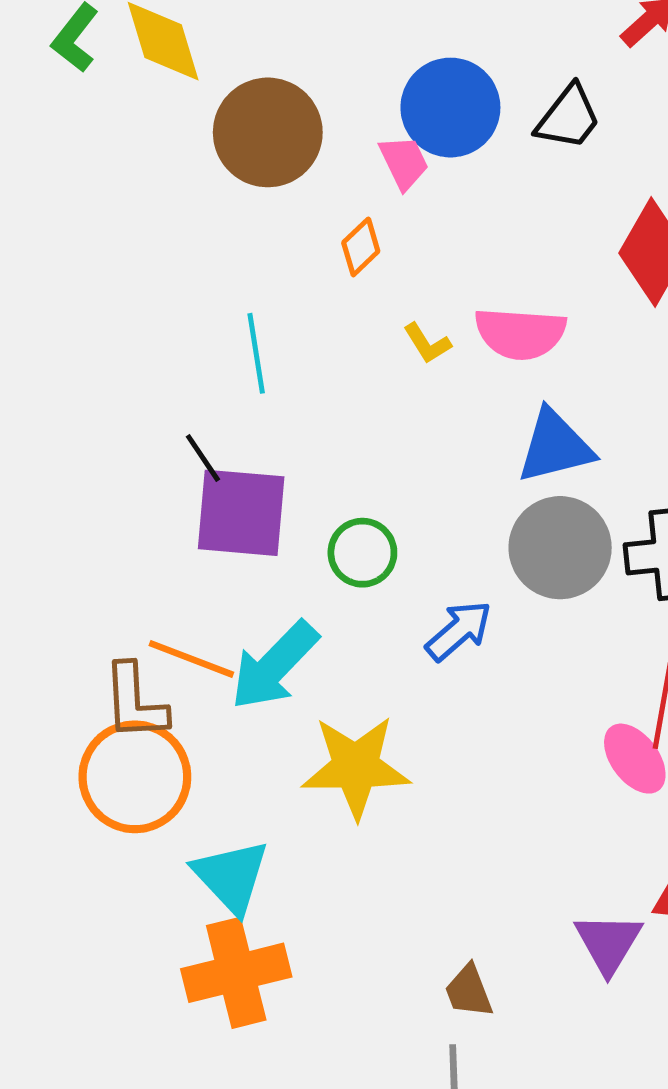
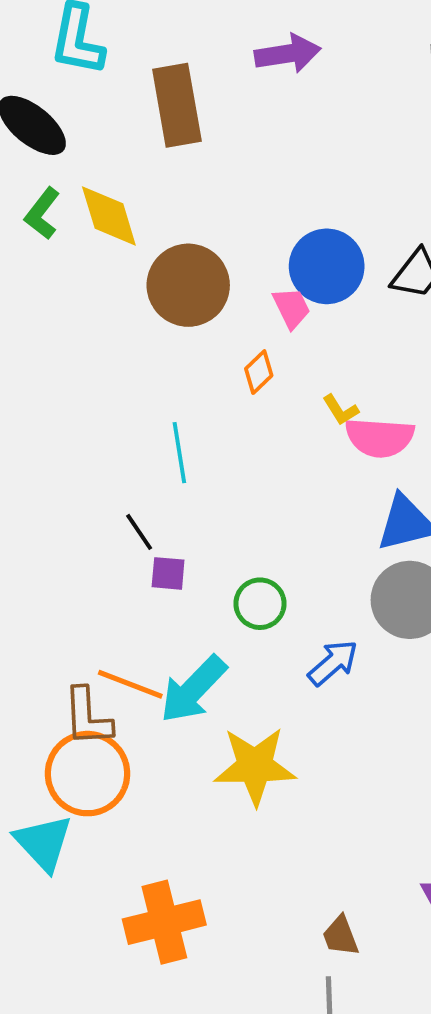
yellow L-shape: (427, 343) -> (341, 410), moved
purple square: (241, 513) -> (168, 573), size x0.5
cyan triangle: (231, 877) -> (43, 843), moved

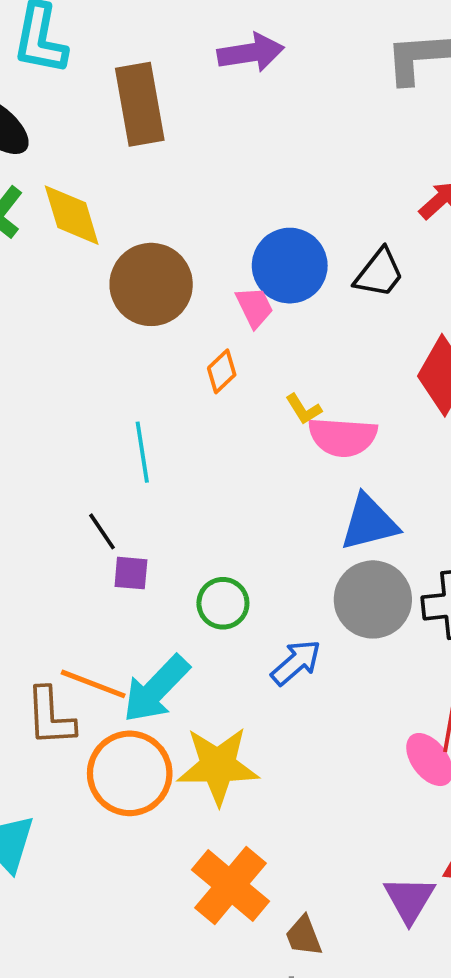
orange circle: (88, 774) -> (130, 773), moved
orange cross: (164, 922) -> (230, 886), moved, turned -36

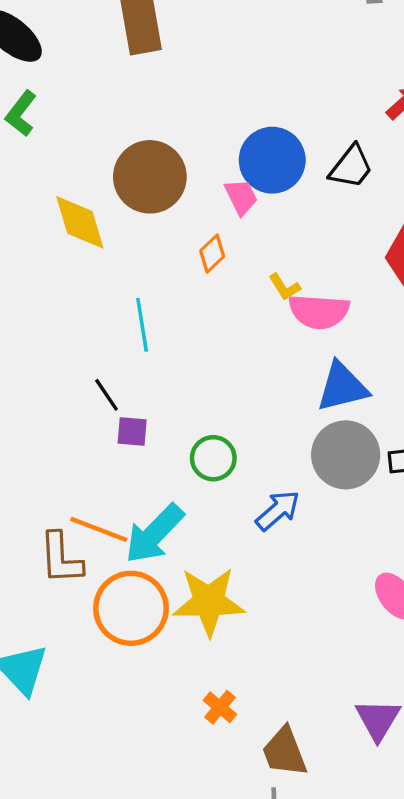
yellow diamond: (72, 215) -> (80, 222), moved
orange cross: (230, 886) -> (220, 707), size x0.5
brown trapezoid: (304, 936) -> (284, 752), size x1.4

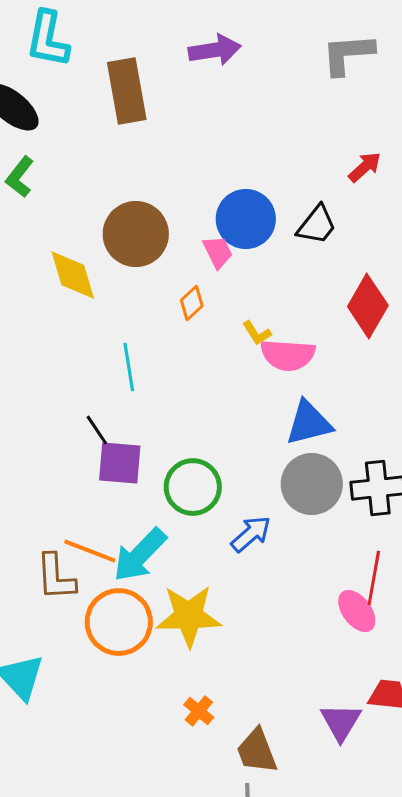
purple square: (132, 431) -> (120, 463), size x1.6
green circle: (213, 458) -> (193, 487), size x1.4

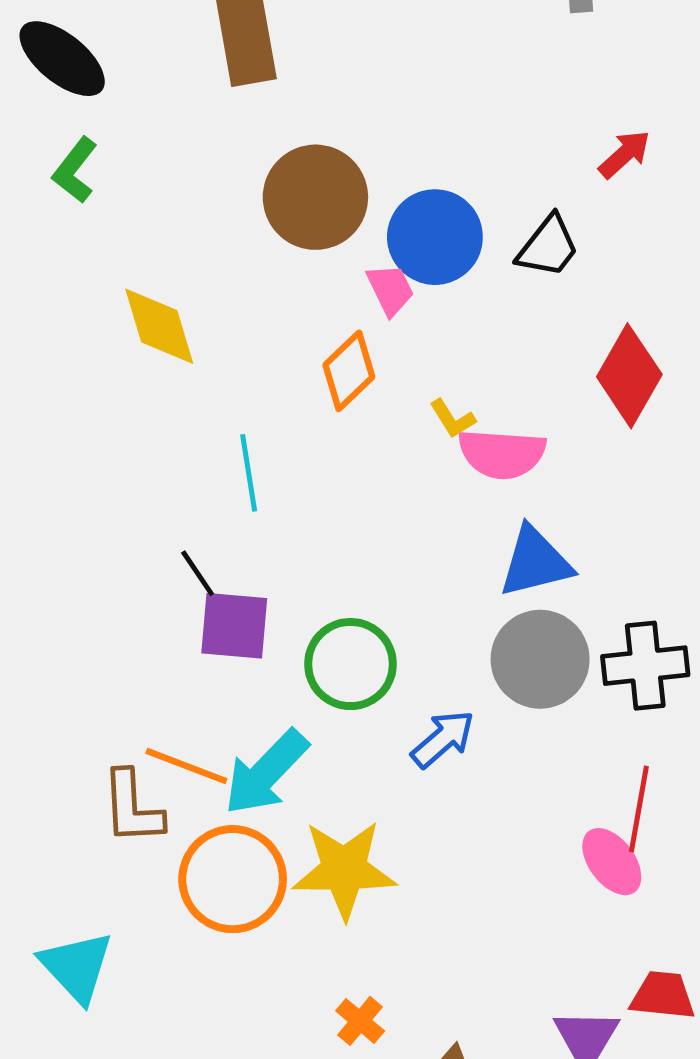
brown circle: (136, 234) -> (315, 197), moved
orange diamond: (192, 303) -> (349, 371), size x1.4

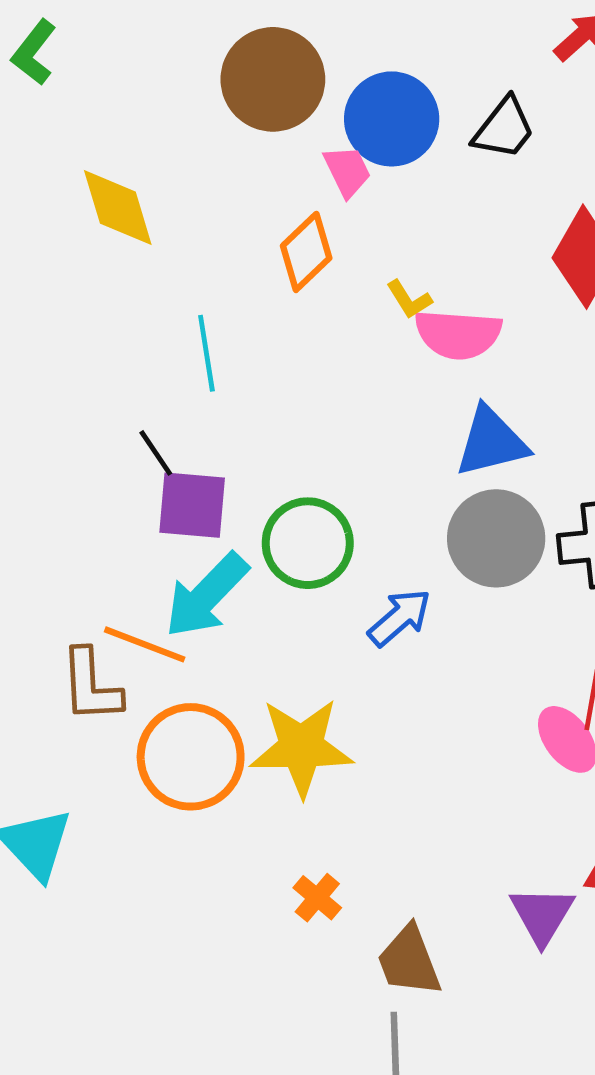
cyan arrow: (266, 772) -> (206, 595), moved

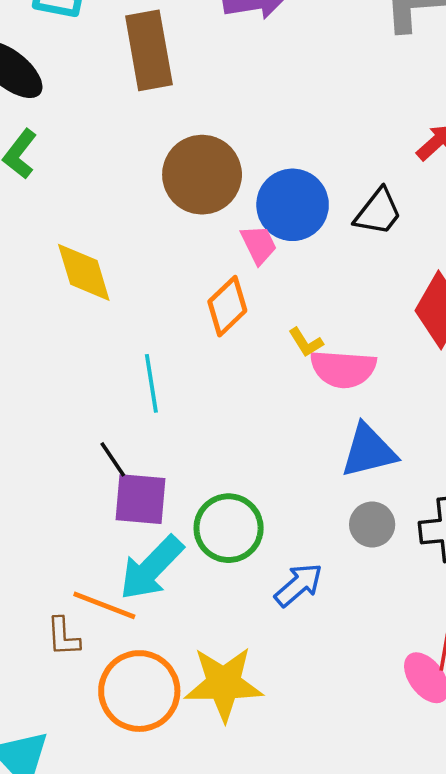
gray circle: (496, 538) -> (372, 525), size x0.6
brown L-shape: (91, 686) -> (63, 637), size x0.7

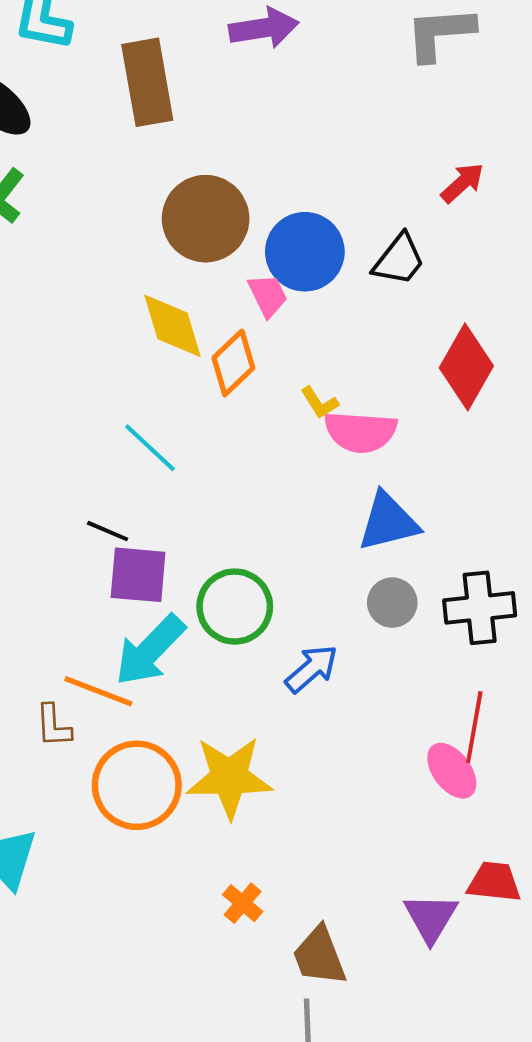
yellow diamond: (84, 272) -> (172, 326), moved
cyan line: (151, 383) -> (150, 448), turned -38
black line: (113, 459) -> (108, 531), turned -33

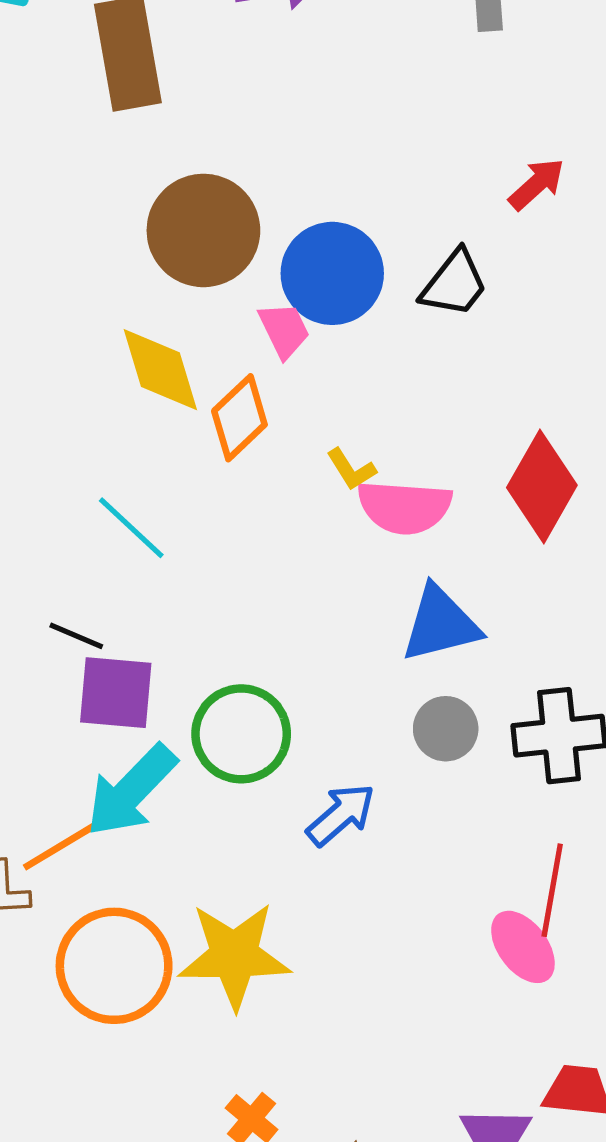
red diamond: (466, 367) -> (542, 486), moved
orange line: (98, 691) -> (64, 844), turned -52

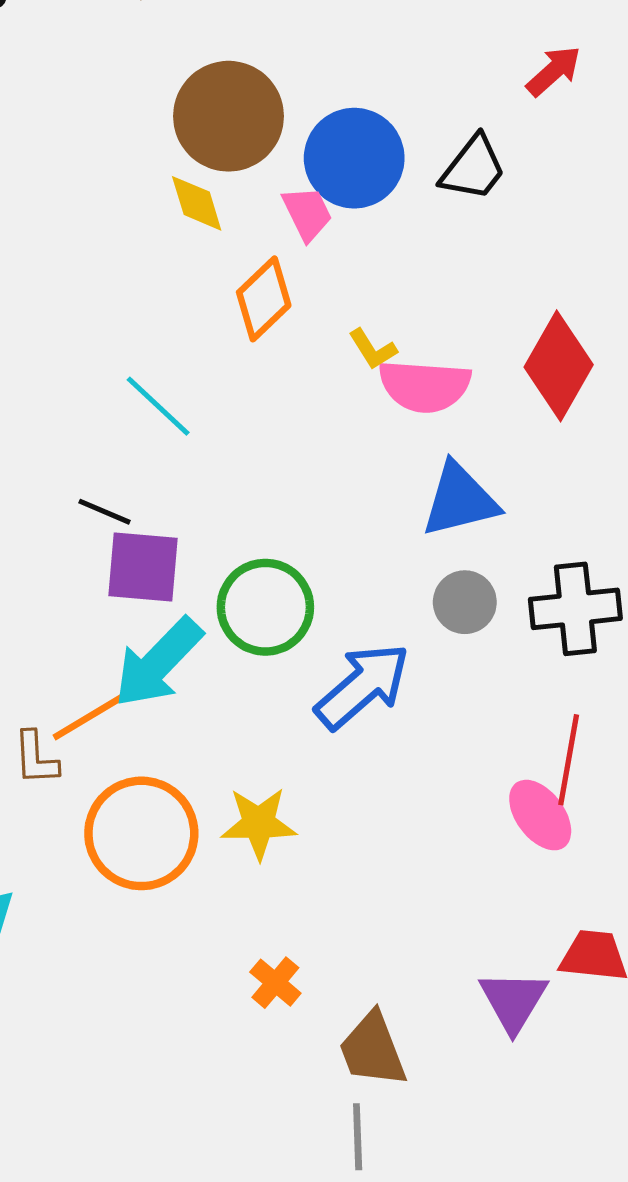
yellow diamond: (160, 370) -> (197, 203), moved, size x0.7
blue arrow: (341, 815) -> (363, 686), size x1.4
yellow star: (234, 956) -> (259, 823), size x0.7

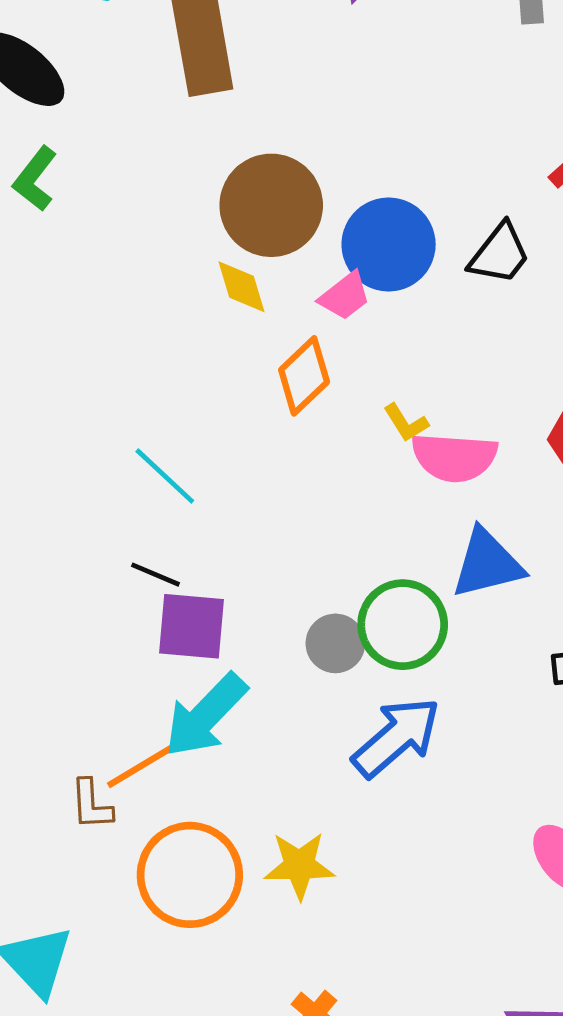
pink trapezoid: (307, 213) -> (345, 296), turned 78
cyan line: (158, 406) -> (165, 476), moved
gray circle: (465, 602) -> (335, 643), moved
green circle: (265, 607) -> (403, 625), moved

